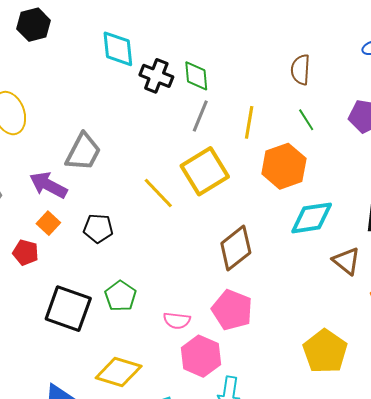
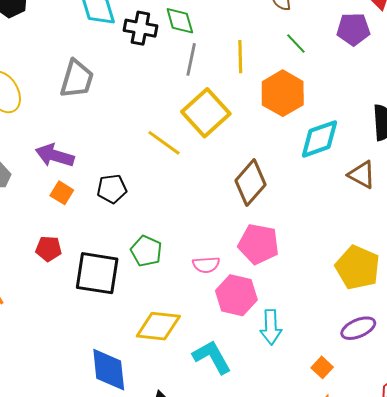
gray trapezoid: (83, 152) -> (77, 79), moved
red pentagon: (26, 253) -> (49, 249), moved

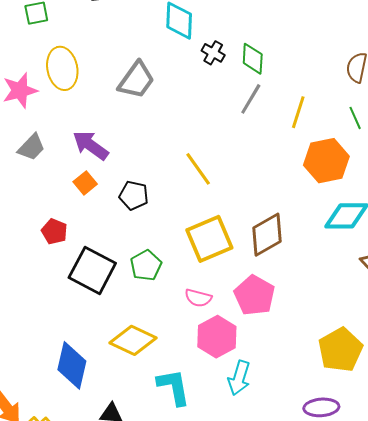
black cross: (140, 28) -> (213, 53), size x0.7
yellow square: (206, 113) -> (209, 239), moved

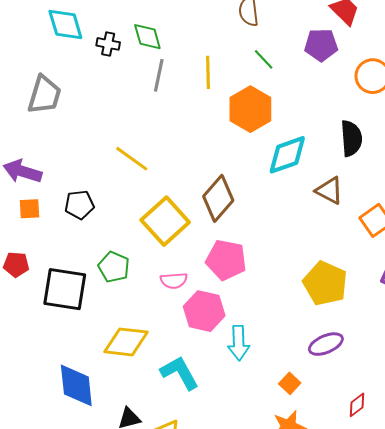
orange square: (85, 183) -> (29, 209), turned -35

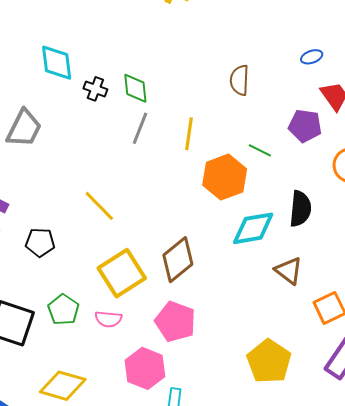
green line: (264, 59) -> (260, 150), moved, turned -30
black semicircle: (351, 138) -> (300, 209), moved
pink semicircle: (174, 281) -> (108, 319), moved

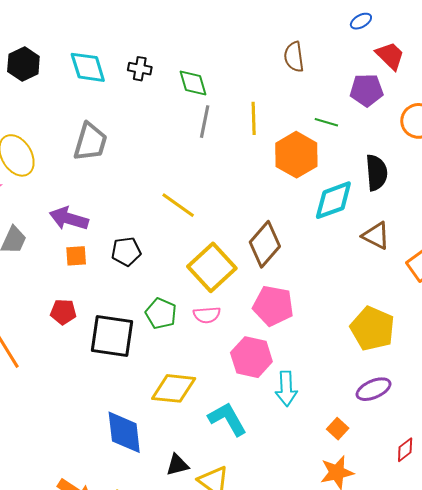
cyan diamond: (57, 63) -> (88, 67), moved
black cross: (95, 89) -> (140, 69), moved

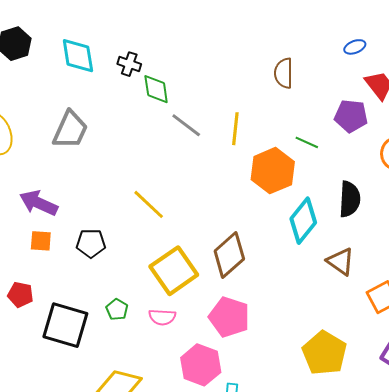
green diamond: (193, 83) -> (156, 89), moved
gray line: (205, 122) -> (186, 125), turned -72
cyan diamond: (333, 200) -> (303, 221), turned -39
green pentagon: (161, 314) -> (117, 310), size x0.7

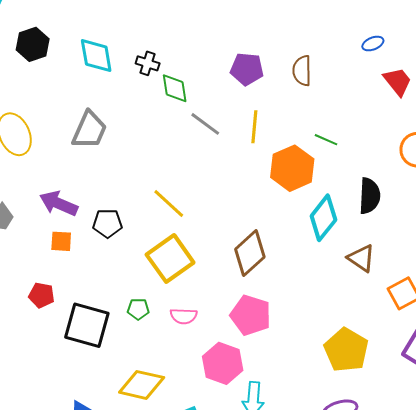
purple pentagon: (351, 116) -> (247, 69), moved
black pentagon: (91, 243) -> (107, 223), moved
yellow square: (174, 271) -> (170, 259), moved
green pentagon: (117, 310) -> (138, 309), turned -30

